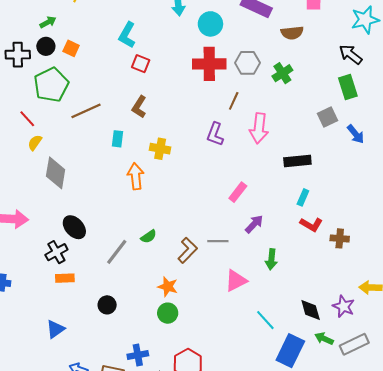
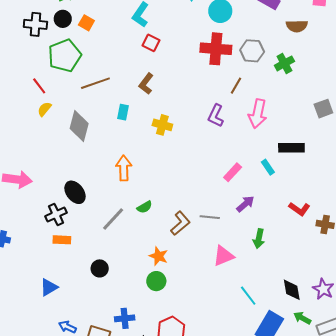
gray diamond: (56, 173) -> (79, 126), moved
orange arrow: (136, 176) -> (124, 168), moved
cyan rectangle: (303, 197) -> (268, 167), moved, turned -63

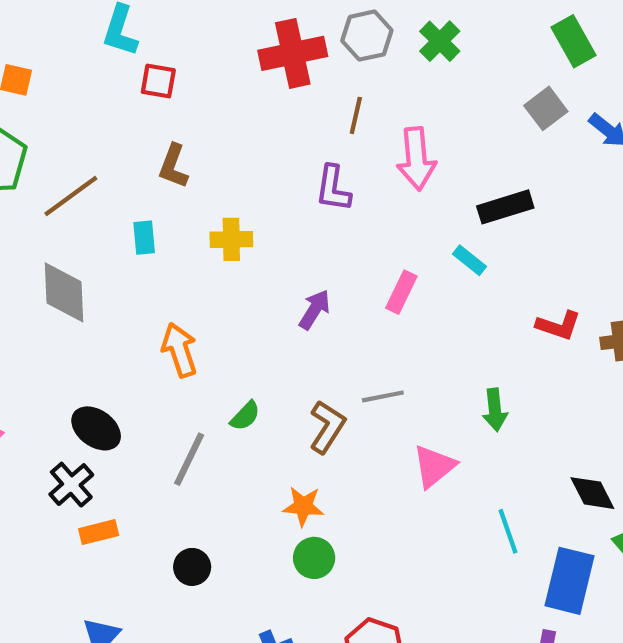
purple arrow: (245, 204) -> (315, 310), moved
cyan line: (248, 296) -> (508, 531), turned 35

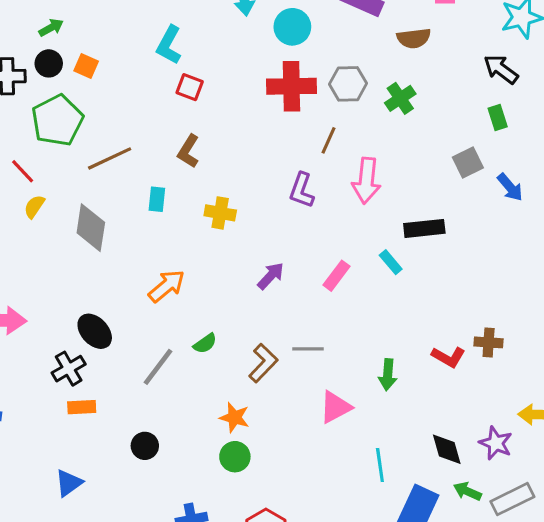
green rectangle: (573, 41) -> (498, 118), size x0.7
red L-shape: (558, 325) -> (448, 357), moved
orange arrow: (180, 350) -> (167, 286), turned 57

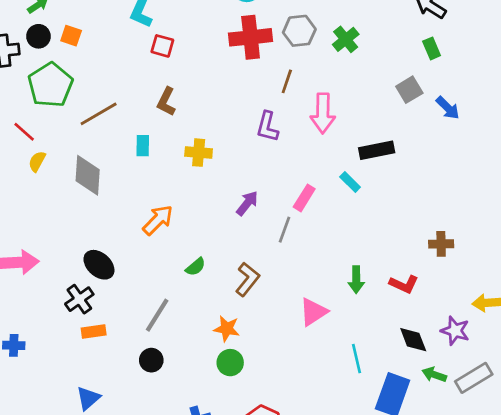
gray line: (308, 349) -> (284, 230), moved, turned -65
red L-shape: (448, 357) -> (404, 284), moved
gray line: (158, 367) -> (157, 315), moved

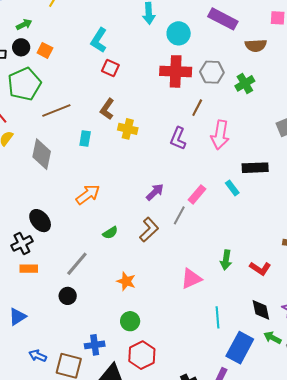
yellow cross: (199, 153) -> (128, 129), moved
brown L-shape: (247, 279) -> (149, 230), moved
green circle: (230, 363) -> (130, 321), moved

